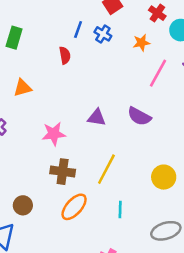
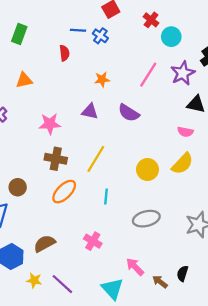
blue line: (78, 29) -> (78, 30), turned 70
orange star: (141, 43) -> (102, 79), moved

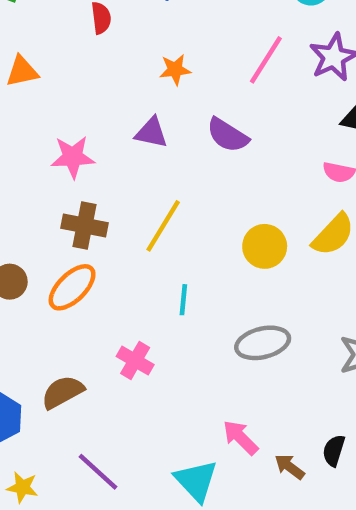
orange ellipse: (64, 192) -> (72, 287), moved
pink cross: (93, 241) -> (135, 360), moved
yellow star: (34, 280) -> (22, 487), moved

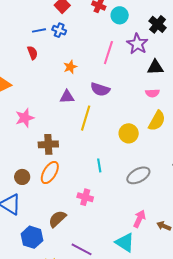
pink star: (73, 157) -> (25, 118), moved
yellow line: (163, 226) -> (86, 118), moved
pink arrow: (241, 438) -> (139, 219), turned 84

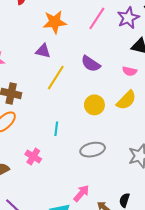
orange star: (70, 67) -> (55, 22), size x1.6
purple semicircle: (100, 89) -> (91, 64), moved

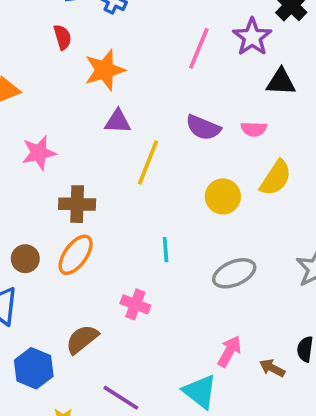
orange star: (55, 22) -> (105, 70), moved
pink semicircle: (130, 71) -> (254, 129), moved

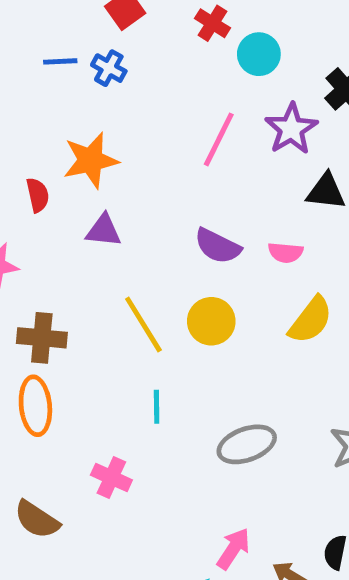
red semicircle: (62, 37) -> (38, 195), moved
yellow line: (148, 162) -> (143, 324), moved, turned -57
yellow circle: (223, 196) -> (211, 321), moved
orange ellipse: (76, 255) -> (35, 406), turned -45
brown semicircle: (82, 339) -> (37, 520), turned -112

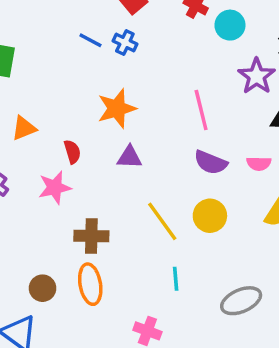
blue line: (60, 61) -> (90, 40), turned 35
pink line: (219, 139) -> (201, 110), moved, turned -36
red semicircle: (38, 195) -> (72, 152), moved

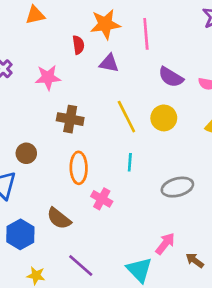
pink line: (201, 110) -> (146, 34), moved
orange triangle: (24, 128) -> (35, 15), moved
red semicircle: (72, 152) -> (78, 45), moved
orange ellipse: (90, 284) -> (79, 168), moved

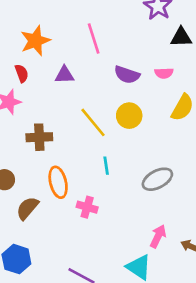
orange star: (105, 24) -> (35, 41), moved
red semicircle: (78, 45) -> (22, 73), moved
brown semicircle: (59, 218) -> (27, 208), moved, turned 105

